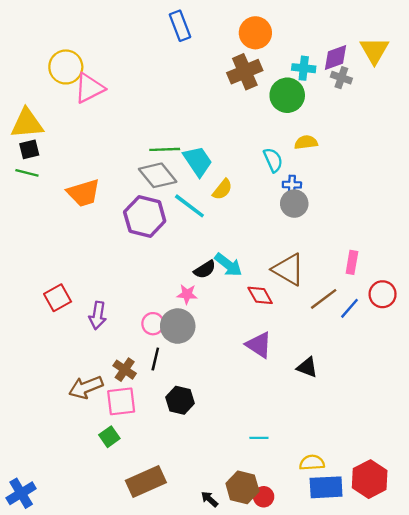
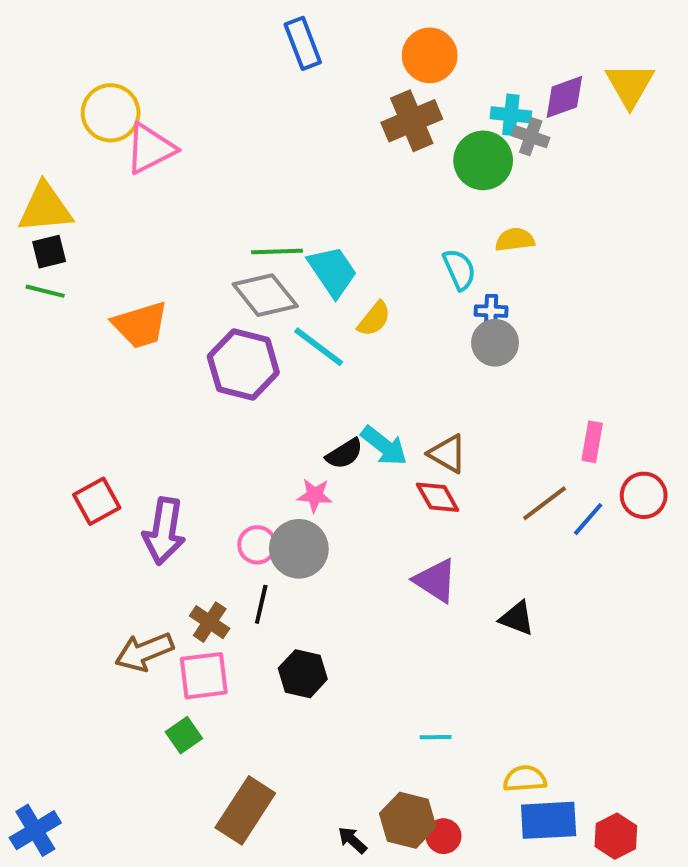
gray cross: (341, 78) -> (531, 137), moved
brown triangle: (288, 269) -> (447, 454), moved, size x0.7
purple arrow: (98, 315) -> (164, 531), size x1.4
red hexagon: (370, 479) -> (616, 836), moved, size x0.7
brown rectangle: (146, 481) -> (245, 810), turned -33

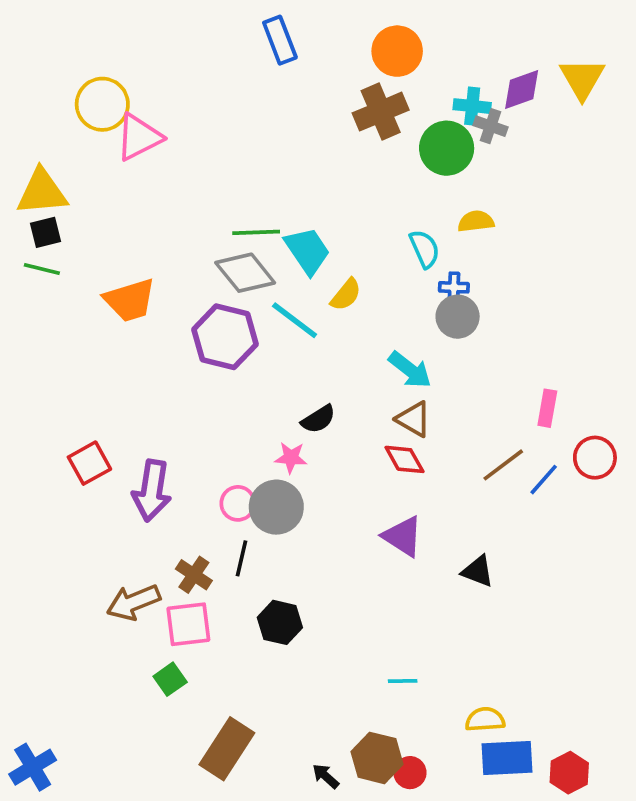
cyan arrow: (384, 446) -> (410, 370), moved

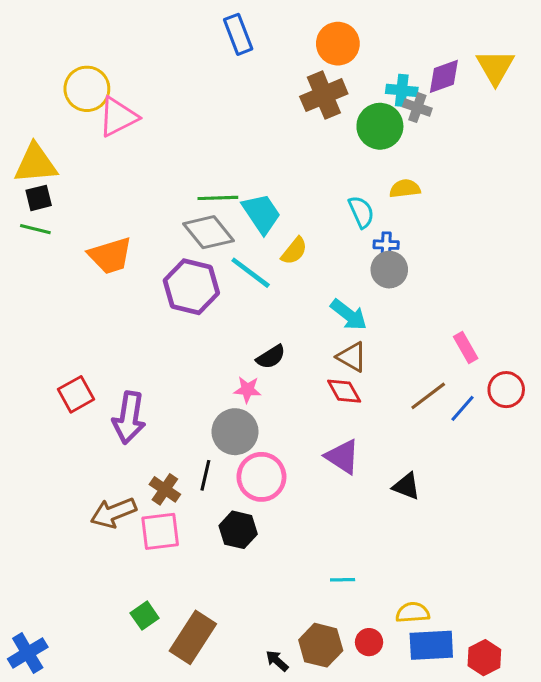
pink rectangle: (547, 408) -> (466, 348), turned -40
pink circle: (238, 503) -> (261, 477), moved, size x1.6
green square: (170, 679) -> (145, 616), moved
red circle: (410, 773) -> (369, 642), moved

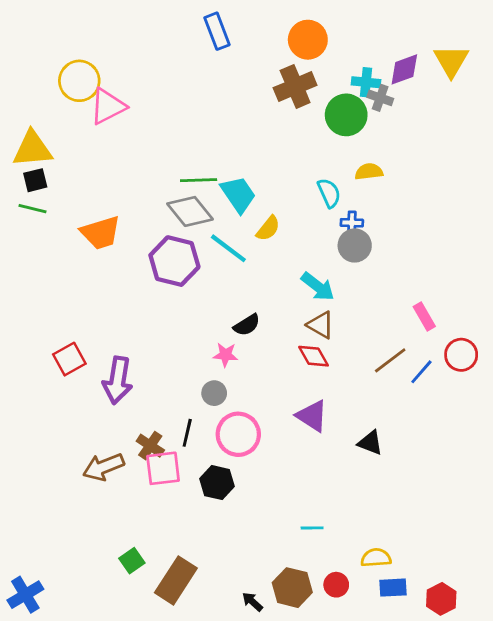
gray circle: (235, 432) -> (214, 393), size x0.6
pink square: (160, 531) -> (163, 468), moved
blue rectangle: (431, 645) -> (393, 588), size x0.7

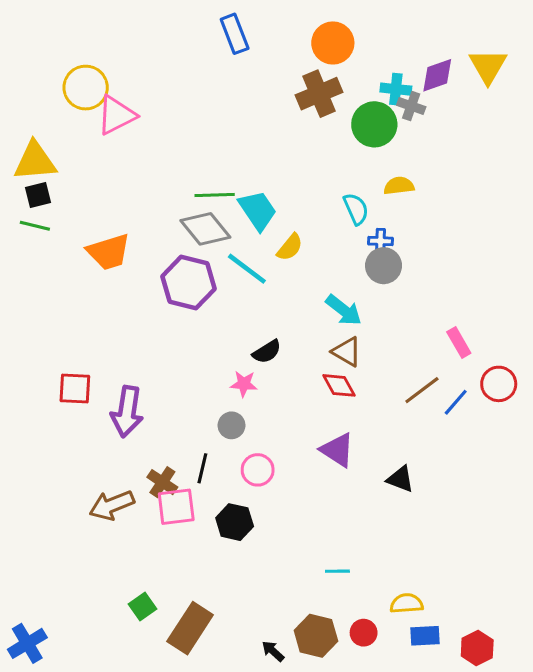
red square: (69, 359) -> (75, 389), turned 32
pink circle: (238, 434) -> (258, 470), size x0.7

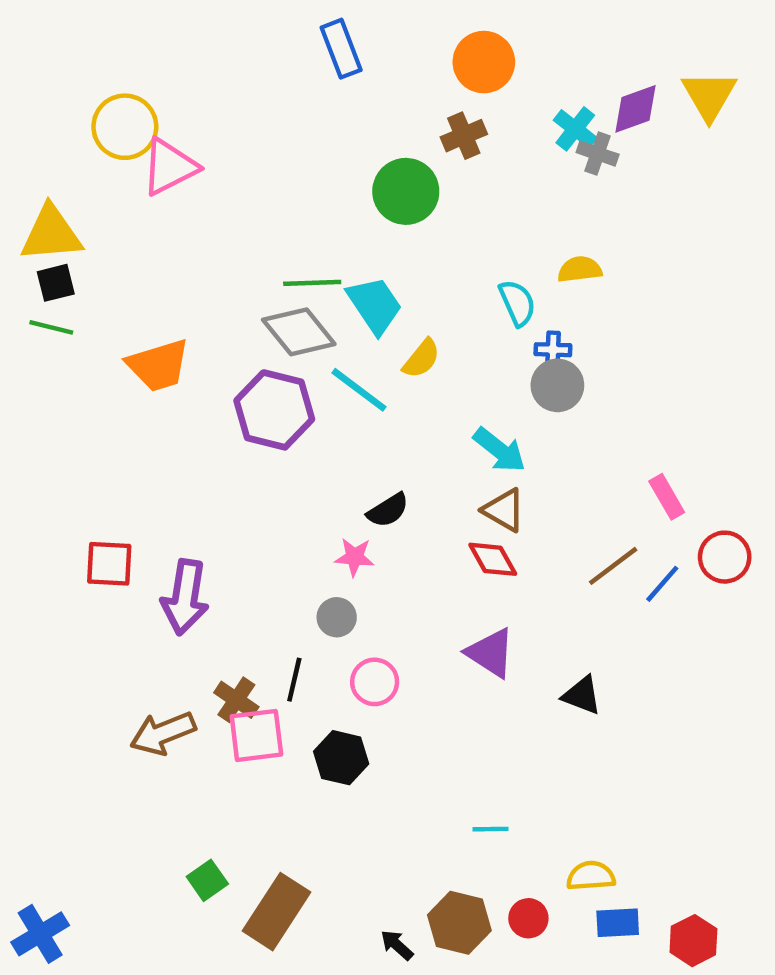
cyan cross: (396, 89) -> (575, 129), turned 32
brown cross: (319, 94) -> (464, 136), size x0.7
green circle: (374, 124) -> (406, 191), moved

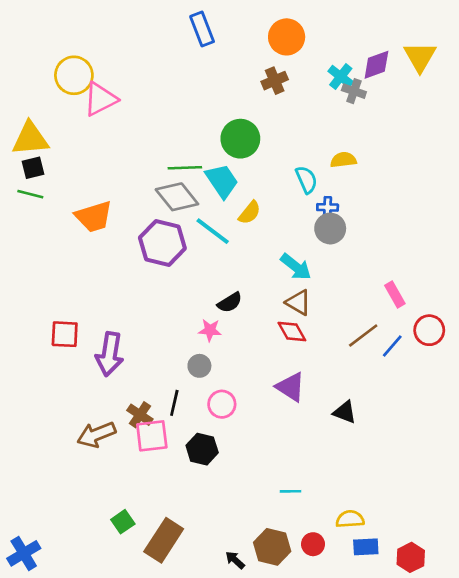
green circle: (406, 191) -> (240, 139), moved

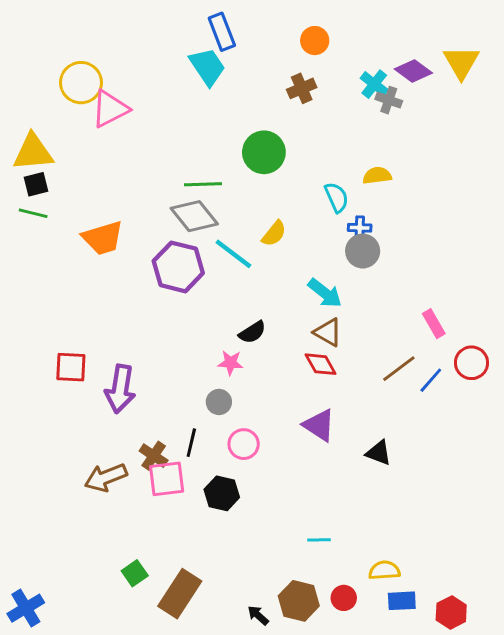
orange circle: (287, 37) -> (315, 41), size x0.7
purple diamond: (376, 65) -> (413, 71), turned 56
cyan trapezoid: (222, 181) -> (207, 67), moved

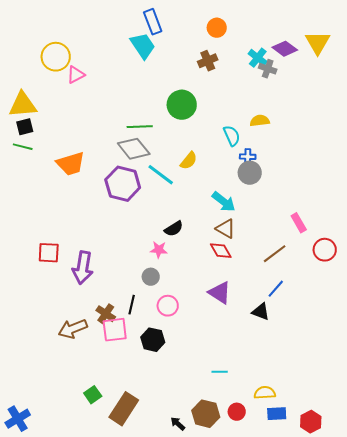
pink triangle: (110, 109) -> (76, 75), size x0.7
blue line: (431, 380) -> (276, 289), moved

